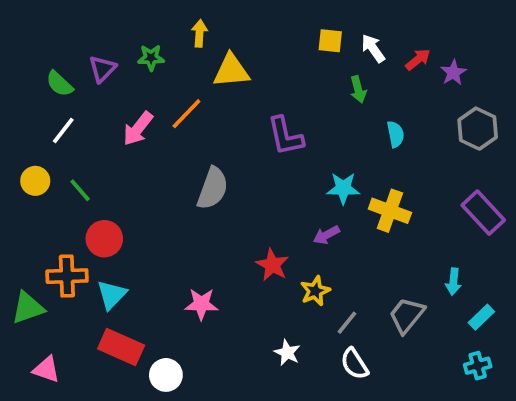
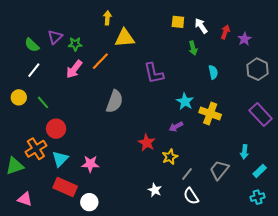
green star: (151, 58) -> (75, 44), moved
red arrow: (418, 60) -> (225, 32), turned -32
cyan star: (343, 188) -> (185, 101), turned 30
orange cross: (67, 276) -> (36, 149), turned -30
pink star: (201, 304) -> (90, 164), moved

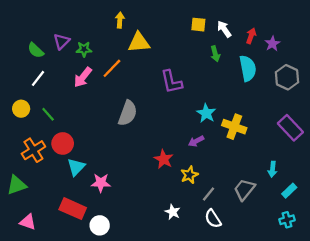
cyan semicircle: (213, 72) -> (248, 68), moved, size x1.6
orange cross: (36, 149) -> (33, 150), moved
cyan triangle: (60, 159) -> (76, 167), moved

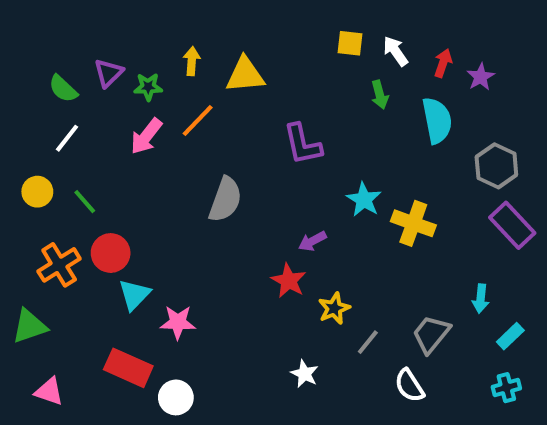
yellow arrow: (120, 20) -> (192, 61), moved
gray hexagon: (287, 77) -> (496, 166), moved
purple arrow: (196, 141) -> (312, 241), moved
white semicircle: (213, 219) -> (409, 386), moved

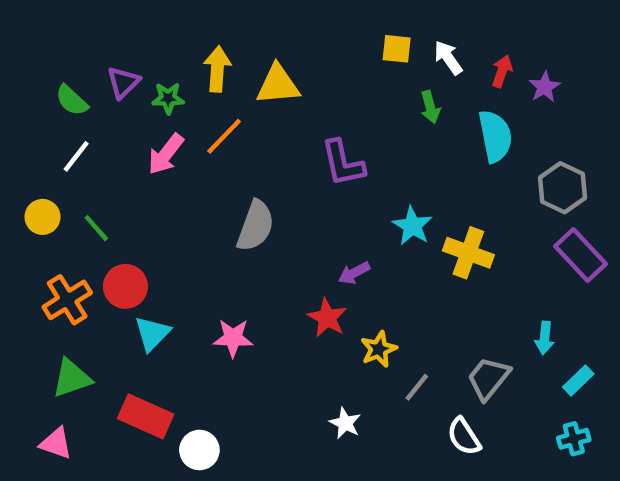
yellow arrow: (192, 61) -> (217, 69), size x1.4
pink star: (178, 322) -> (233, 338), moved
green triangle: (29, 326) -> (72, 378), moved

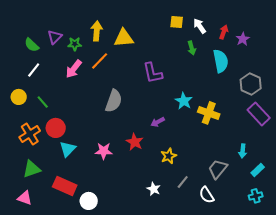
red star: (327, 318) -> (135, 142), moved
gray line: (417, 387) -> (183, 182), moved

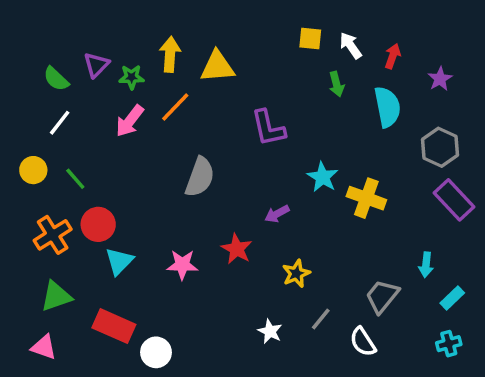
purple star: (243, 39) -> (440, 79), moved

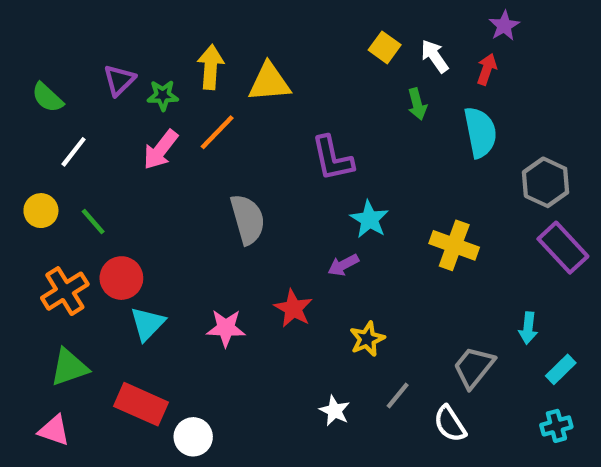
yellow square: (310, 39) -> (385, 47), turned 30
green semicircle: (56, 79) -> (47, 97), moved
purple star: (440, 79) -> (504, 26), moved
gray semicircle: (200, 177) -> (248, 219), turned -36
cyan star: (323, 177) -> (369, 219), moved

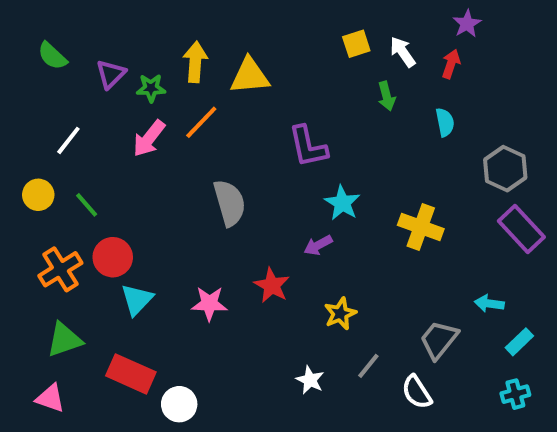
yellow square: (385, 47) -> (356, 44), turned 36
green semicircle: (47, 97) -> (52, 56), moved
cyan semicircle: (480, 132) -> (445, 122), size x0.6
cyan arrow: (528, 328) -> (489, 304), turned 92

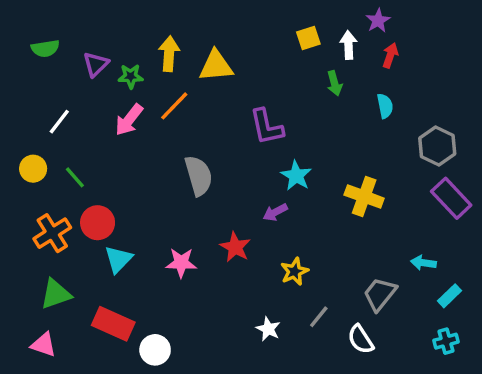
purple star: (467, 24) -> (378, 21), moved
white arrow: (403, 52) -> (348, 45), turned 32
green semicircle: (52, 56) -> (45, 48), turned -52

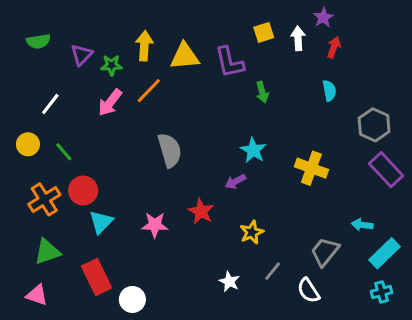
green arrow: (334, 83) -> (262, 92), moved
purple L-shape: (267, 127) -> (229, 62), moved
cyan rectangle: (449, 296) -> (385, 253), size x1.5
red rectangle: (113, 324) -> (97, 277), turned 40

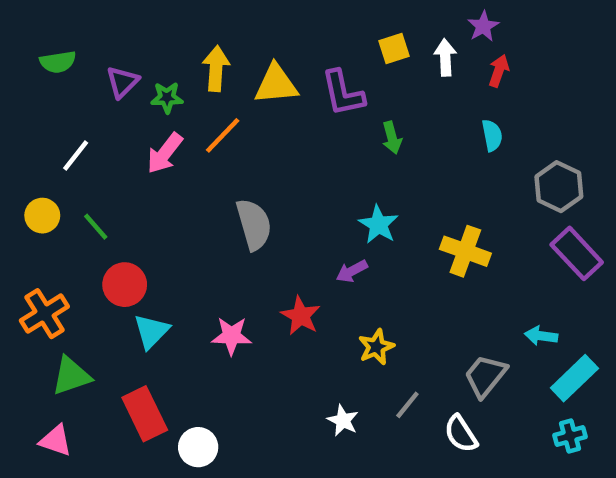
orange cross: (44, 199) -> (44, 314), moved

